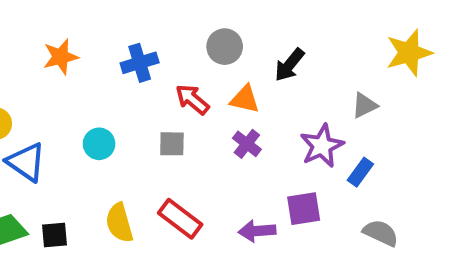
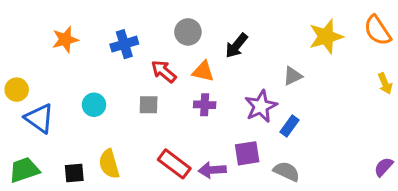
purple cross: (247, 144) -> (205, 105), turned -35
red rectangle: (180, 219) -> (174, 164), moved
gray semicircle: (381, 233) -> (287, 171), moved
black square: (54, 235) -> (74, 173), moved

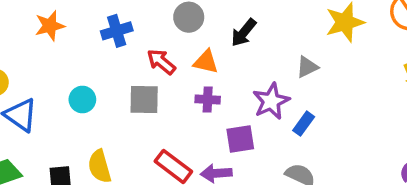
gray square: (149, 105) -> (144, 99), size x1.4
purple square: (247, 153) -> (240, 139), moved

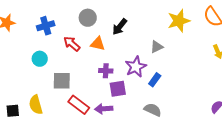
cyan circle: (82, 99) -> (40, 59), moved
gray square: (144, 99) -> (62, 81), moved
purple cross: (208, 99) -> (106, 71), moved

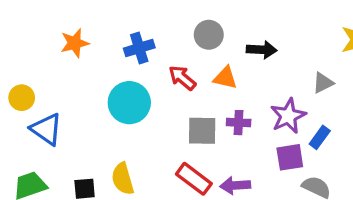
black arrow: (120, 27) -> (262, 50), turned -126
cyan circle: (40, 59) -> (129, 103), size x1.6
gray square: (62, 81) -> (202, 131), moved
purple square: (118, 89) -> (290, 157), moved

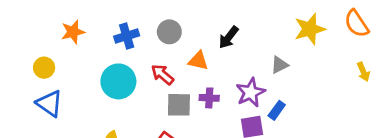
gray circle: (209, 35) -> (169, 32), moved
black arrow: (262, 50) -> (229, 37), turned 125
red arrow: (182, 78) -> (162, 75), moved
yellow circle: (22, 98) -> (44, 68), moved

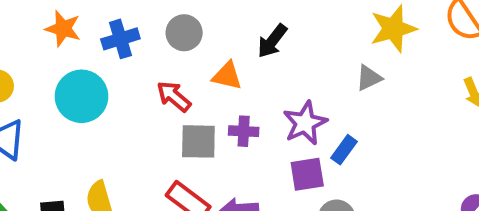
orange star: (73, 32) -> (63, 29), moved, turned 30
gray triangle: (279, 65) -> (369, 78), moved
cyan circle: (118, 81) -> (82, 96), moved

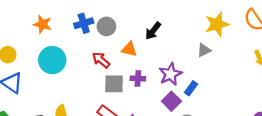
blue cross: (120, 39) -> (84, 23), moved
purple square: (307, 174) -> (171, 101), turned -36

